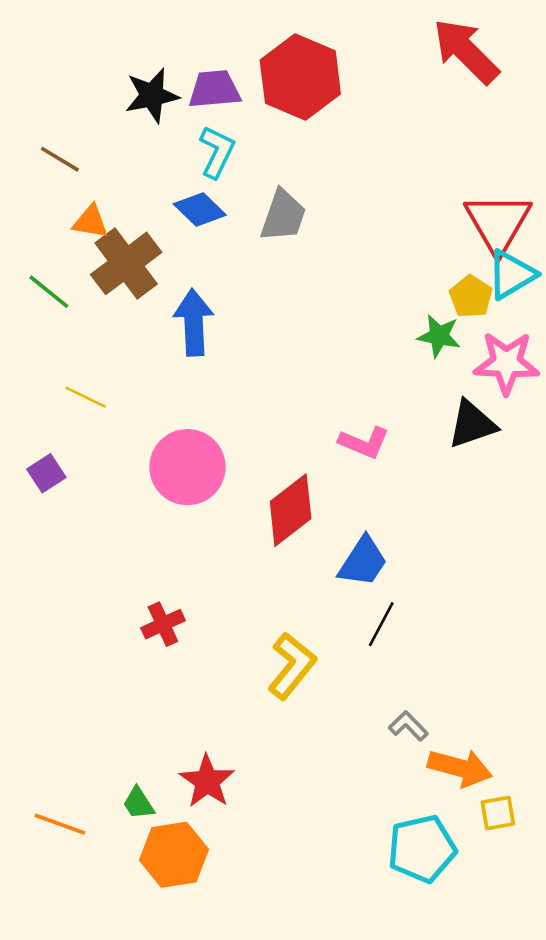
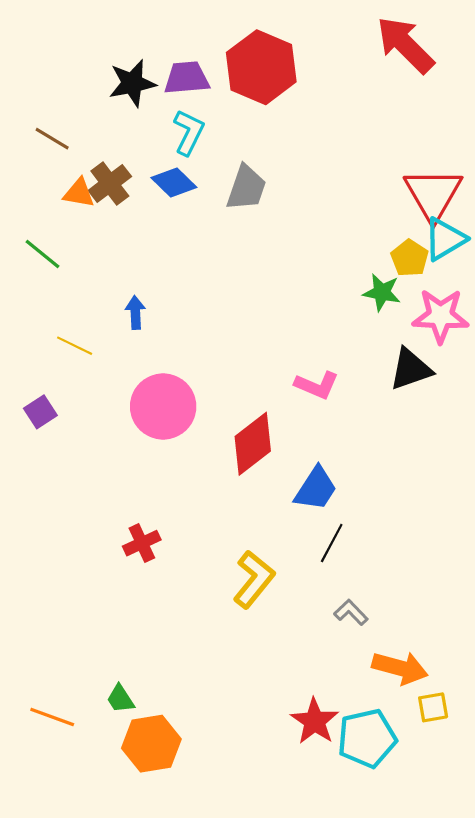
brown cross: (126, 263) -> (110, 184), moved, size x0.7
blue arrow: (194, 322) -> (135, 313), moved, size x0.6
gray L-shape: (408, 726) -> (351, 612), moved
red star: (207, 781) -> (315, 721), moved

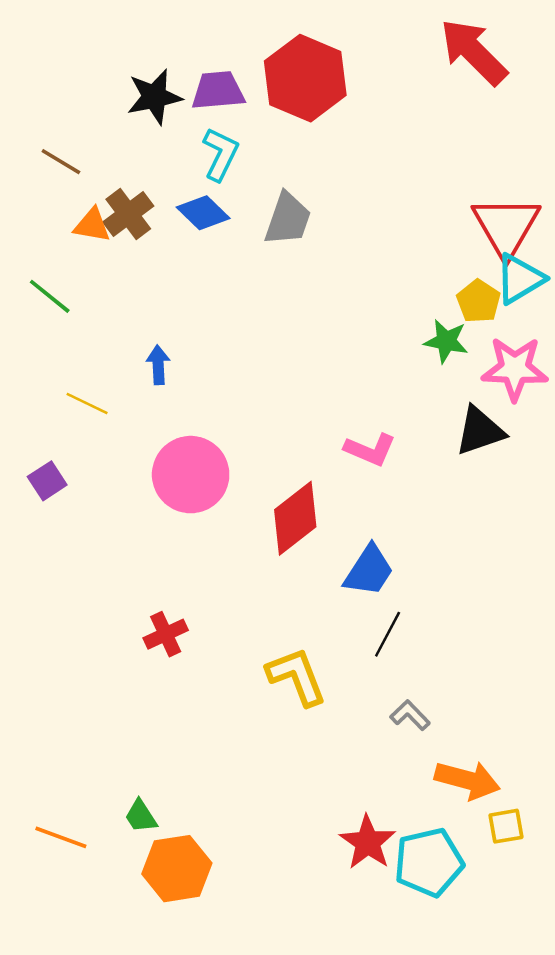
yellow L-shape: (254, 579) -> (297, 677), turned -60

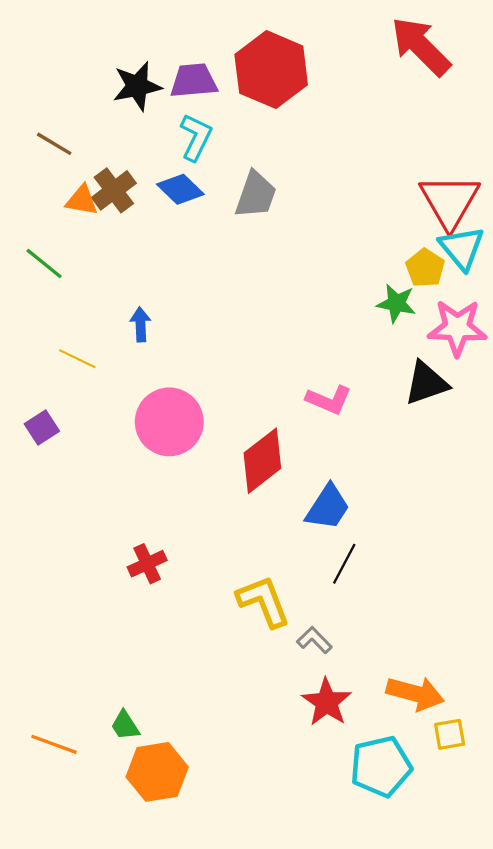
cyan triangle: (520, 279) -> (462, 248), turned -39
gray L-shape: (410, 715) -> (314, 640), moved
red star: (368, 842) -> (327, 702), moved

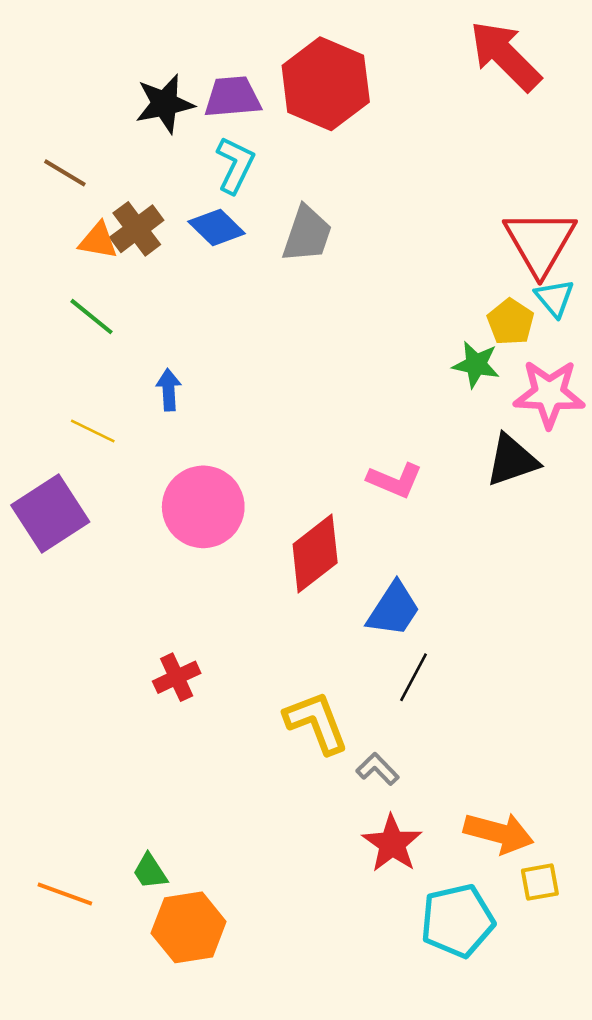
cyan triangle: (462, 248) -> (555, 298), size x0.7
green line: (44, 263) -> (91, 317), moved
purple square: (42, 427) -> (50, 514), size x1.8

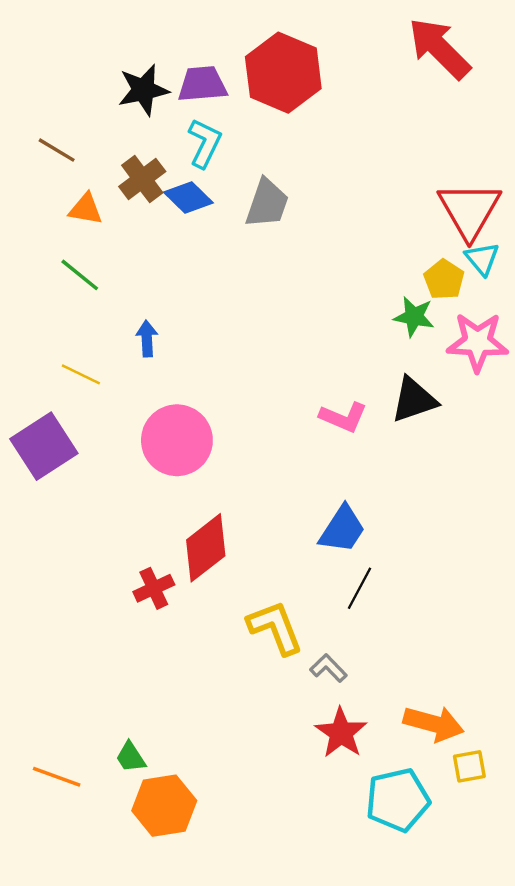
brown cross: (137, 229) -> (142, 179), moved
black triangle: (512, 460) -> (414, 400), moved
red diamond: (315, 553) -> (206, 548), moved

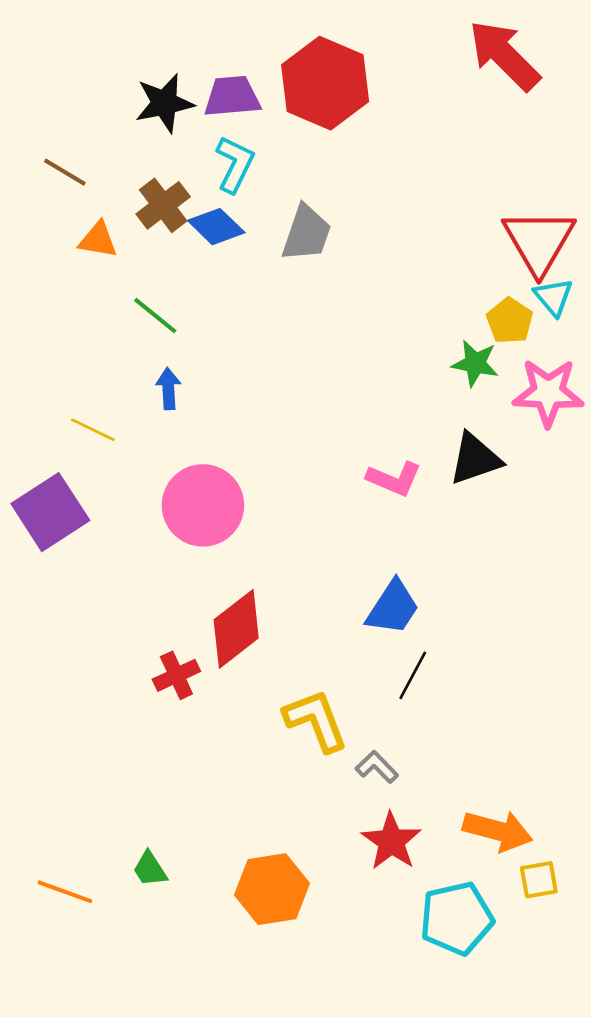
green line: (80, 275) -> (155, 316), moved
orange hexagon: (164, 806) -> (272, 889), moved

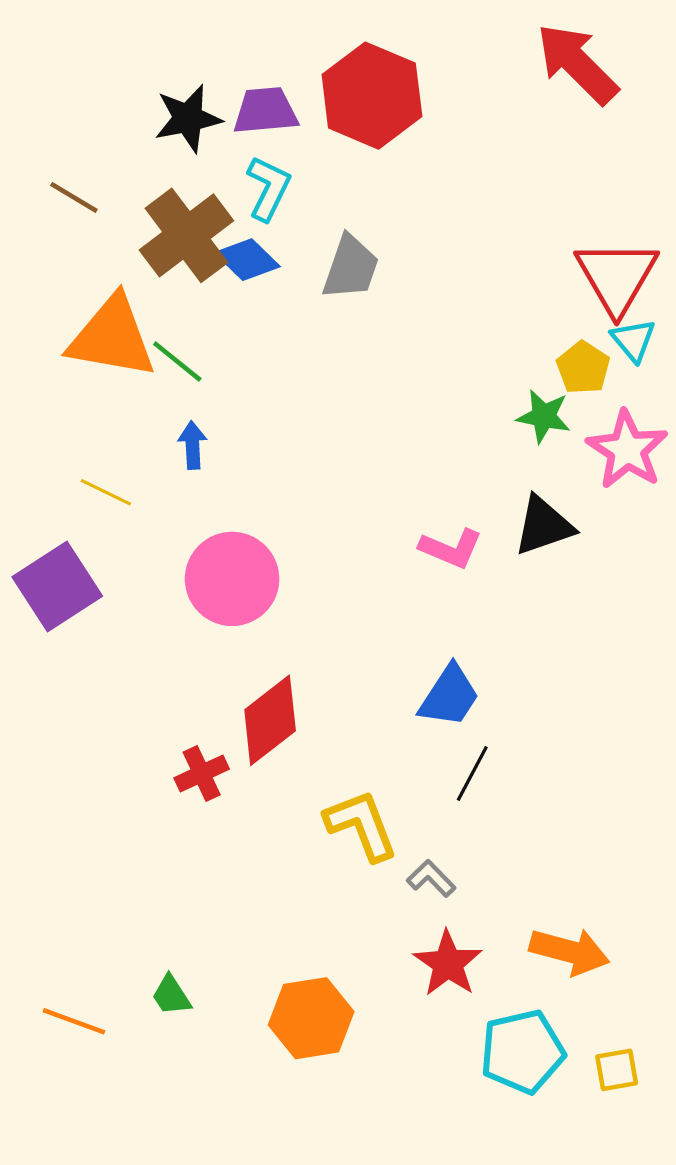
brown cross: (163, 205) -> (186, 235), size x1.5
orange triangle: (98, 240) -> (112, 337), moved, size x2.0
pink star: (548, 393) -> (627, 450), turned 30
yellow square: (539, 880) -> (617, 1070), moved

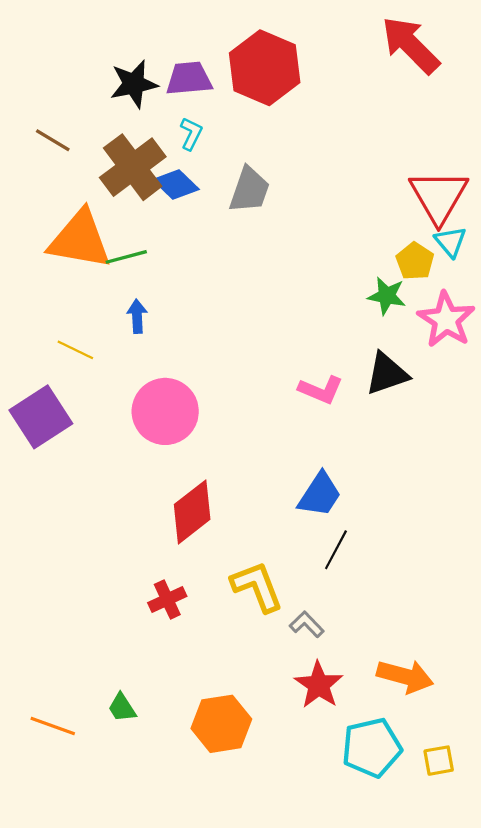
cyan L-shape: (269, 188) -> (191, 134), size x0.7
green line: (177, 362) -> (126, 257), turned -54
red cross: (202, 773) -> (167, 600), moved

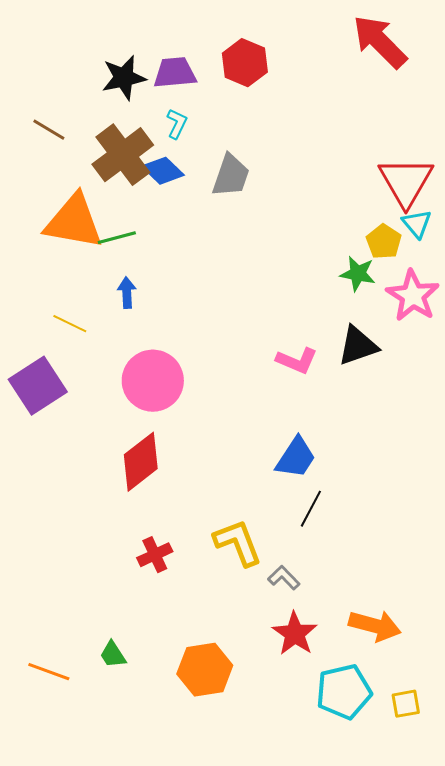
red hexagon: (265, 68) -> (245, 63), size x0.7
red diamond: (192, 512) -> (141, 462), moved

